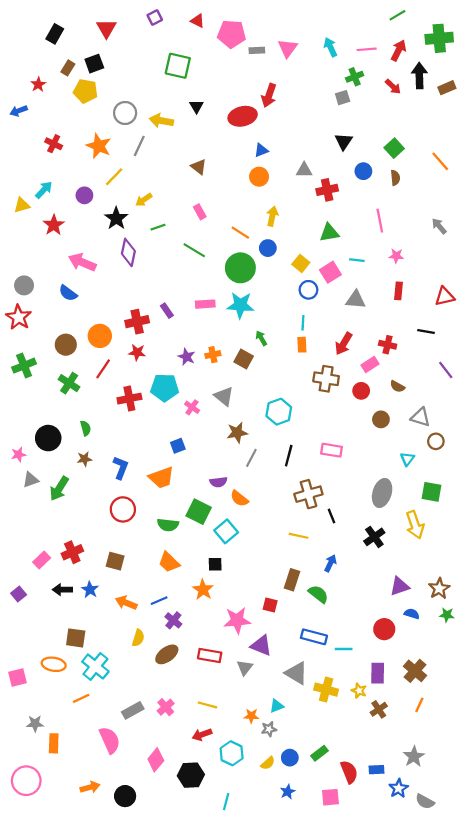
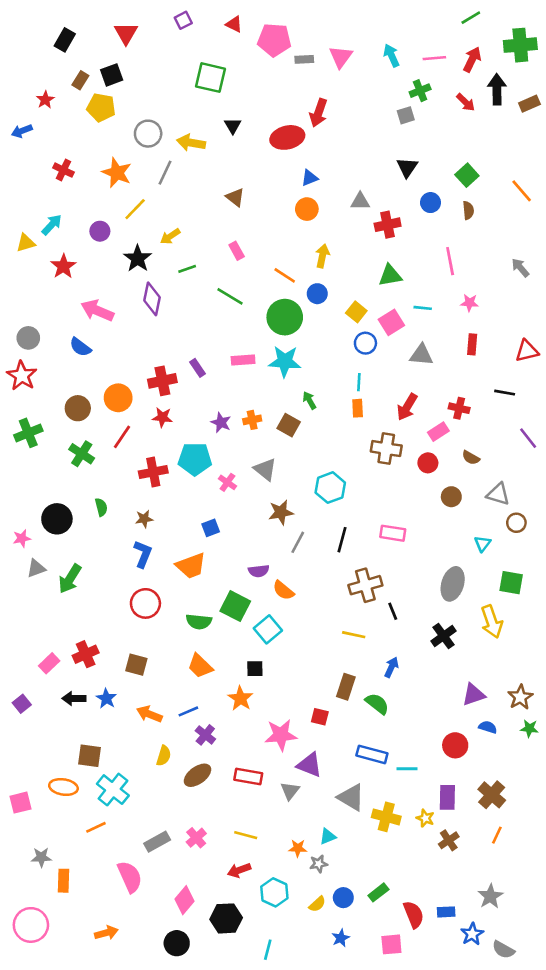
brown star: (84, 459) -> (144, 519), moved
black circle: (125, 796) -> (177, 943), moved

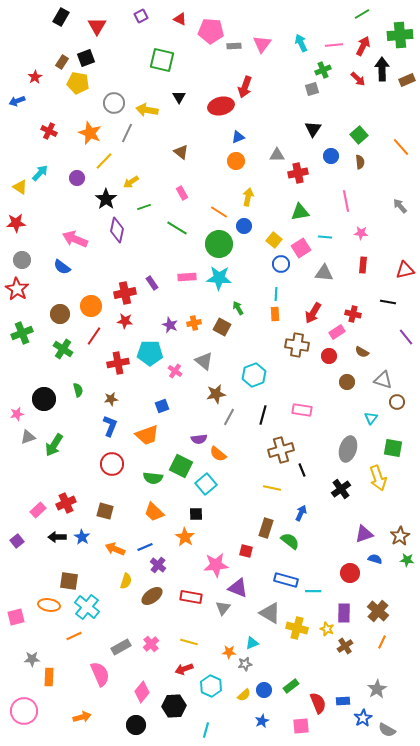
black rectangle: (65, 40) -> (61, 17), moved
yellow triangle: (26, 243) -> (20, 187), turned 49
red star: (63, 266) -> (16, 223), moved, turned 30

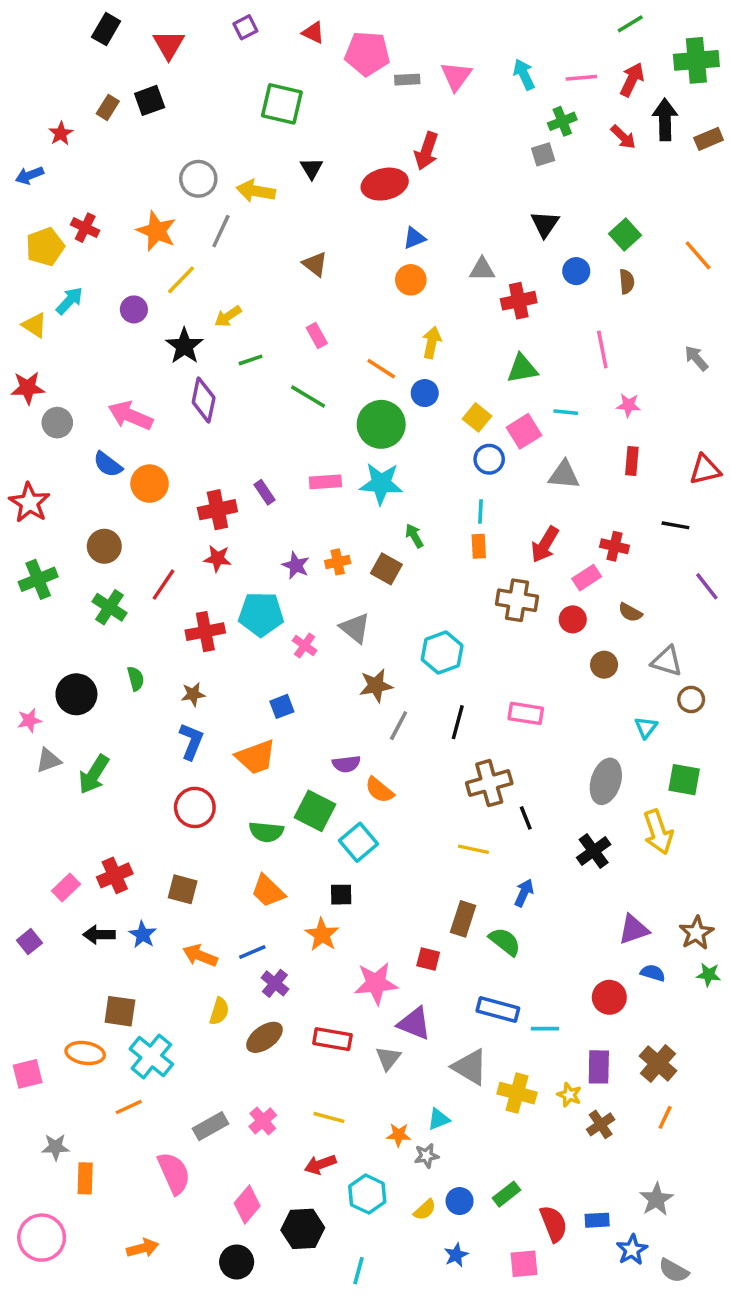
yellow pentagon: (78, 83) -> (45, 247), moved, turned -30
gray circle: (22, 260) -> (57, 423), moved
orange circle: (91, 306) -> (150, 484), moved

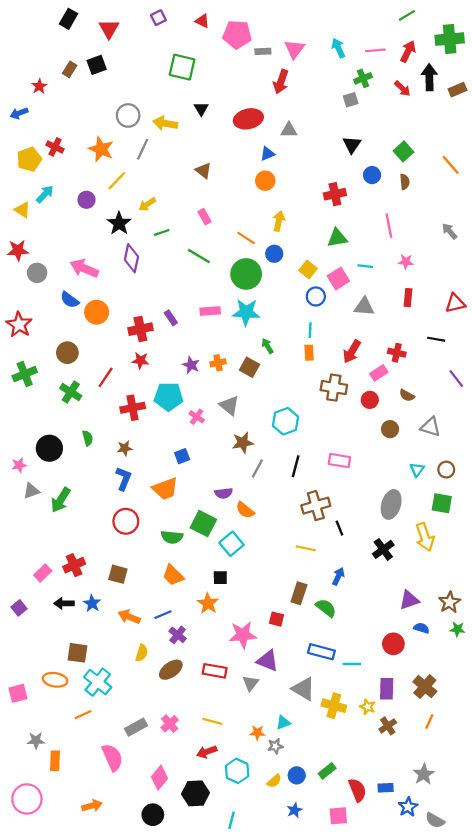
red arrow: (426, 151) -> (281, 82), moved
gray triangle: (482, 269) -> (289, 130), moved
brown circle: (691, 700) -> (446, 470), moved

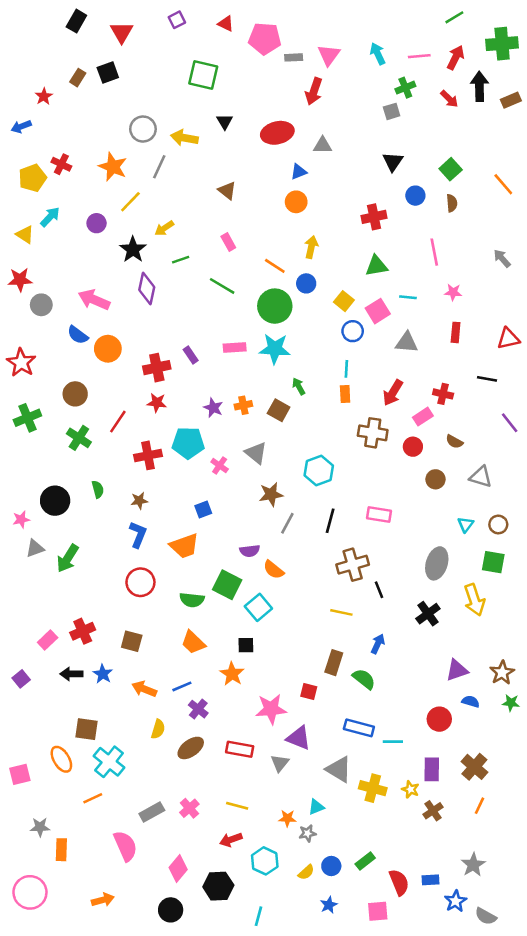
orange ellipse: (55, 680) -> (61, 759), turned 50

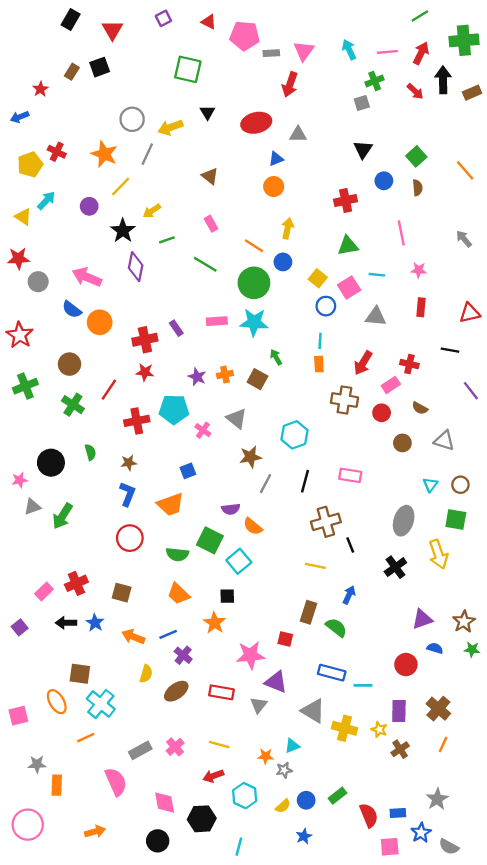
yellow arrow: (184, 138) -> (170, 127), turned -30
pink diamond: (178, 869) -> (165, 803), turned -50
pink square: (378, 911) -> (390, 847), moved

